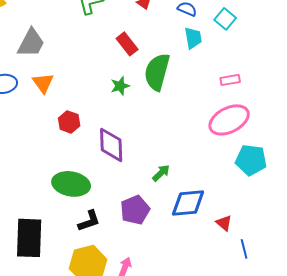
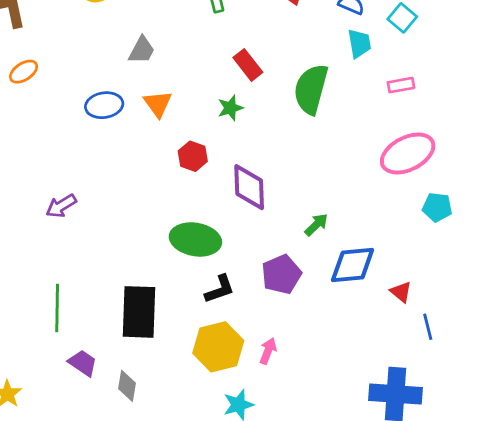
gray trapezoid: (31, 43) -> (142, 50), size x0.7
red rectangle: (127, 44) -> (248, 65), moved
pink rectangle: (230, 80) -> (401, 85), moved
green star: (120, 86) -> (230, 108), moved
cyan pentagon: (251, 160) -> (437, 207), size x0.7

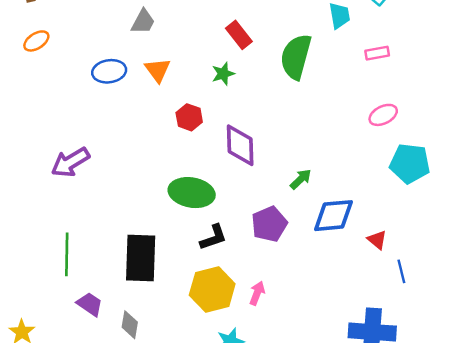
pink ellipse: (408, 154) -> (383, 115), size x0.6
purple arrow: (61, 206) -> (70, 162), size x1.4
cyan pentagon: (437, 207) -> (410, 163), size x1.5

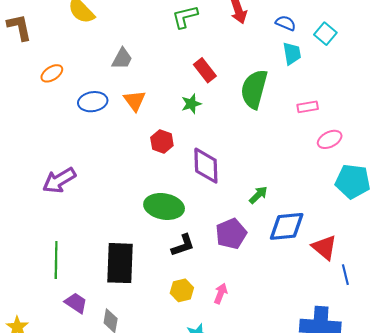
orange ellipse: (36, 41) -> (52, 73), moved
pink rectangle: (377, 53) -> (308, 107), moved
red triangle: (377, 240) -> (324, 247), size x1.5
yellow hexagon: (212, 290) -> (182, 290), size x0.6

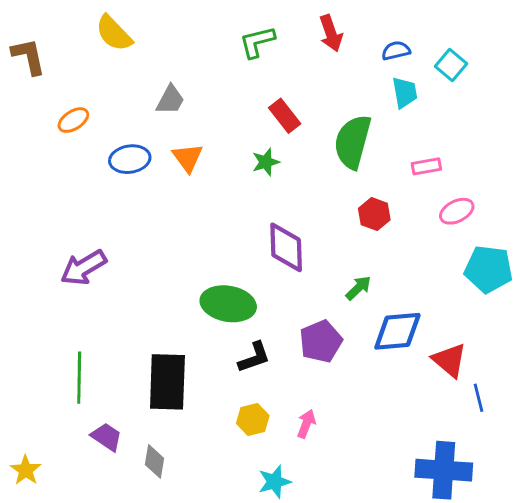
blue semicircle: (286, 23) -> (396, 51), turned -36
red hexagon: (162, 142) -> (374, 214), moved

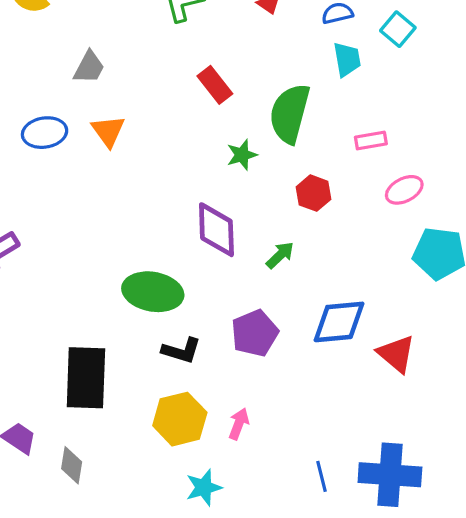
green star: (266, 162) -> (242, 155), moved
green arrow: (358, 288) -> (280, 255), moved
black L-shape: (254, 357) -> (181, 351), turned 36
blue line: (478, 398) -> (321, 476), moved
yellow hexagon: (253, 420) -> (180, 419), size x1.5

